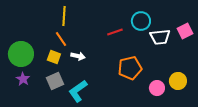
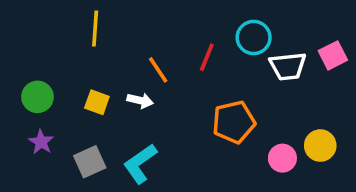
yellow line: (64, 16) -> (95, 28), moved
red line: (115, 32) -> (207, 57), turned -49
orange line: (61, 39) -> (158, 70), moved
green circle: (21, 54) -> (37, 97), size x0.7
gray square: (55, 81) -> (90, 162), moved

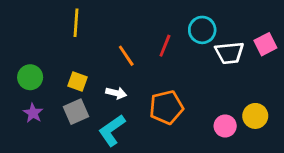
white arrow: (140, 101) -> (116, 93), moved
orange pentagon: (234, 122) -> (166, 107), moved
gray square: (90, 162) -> (76, 112), moved

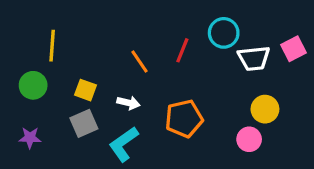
yellow line: (76, 23) -> (52, 46), moved
purple star: (33, 113) -> (30, 138), moved, turned -30
yellow circle: (255, 116) -> (265, 109), moved

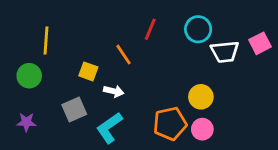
red line: (182, 50) -> (150, 29), moved
yellow square: (85, 90) -> (88, 71), moved
yellow circle: (265, 109) -> (201, 97), moved
orange pentagon: (184, 119) -> (170, 124), moved
pink circle: (249, 139) -> (202, 129), moved

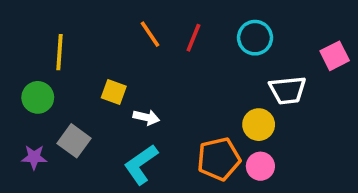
white trapezoid: (225, 52) -> (288, 90), moved
orange line: (123, 55) -> (150, 34), moved
gray square: (74, 109) -> (74, 141), moved, turned -30

